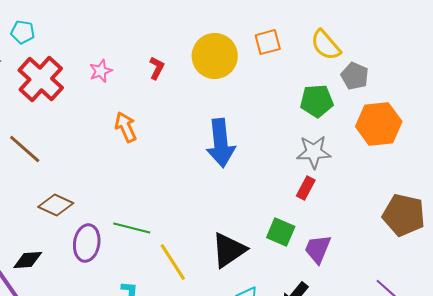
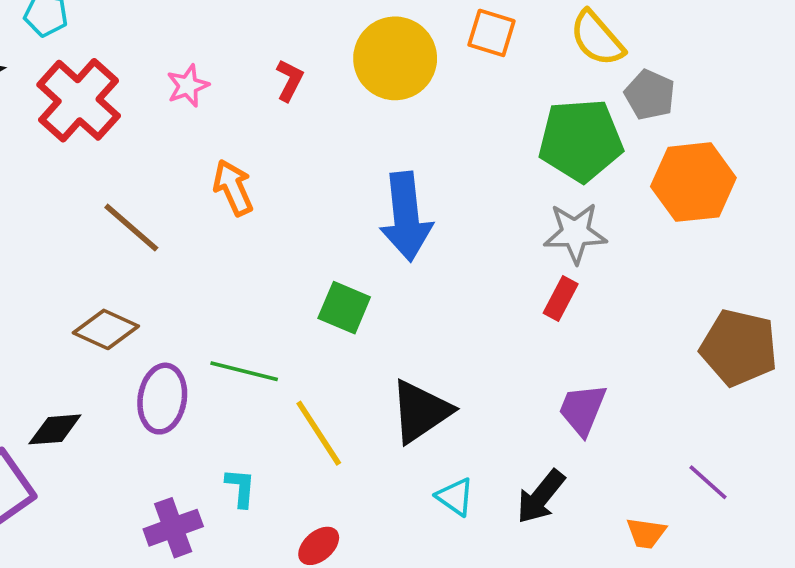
orange square: (268, 42) -> (492, 33), turned 32
green pentagon: (317, 101) -> (581, 140), size x1.4
brown line: (25, 149) -> (131, 228), moved
green square: (281, 232) -> (344, 308), moved

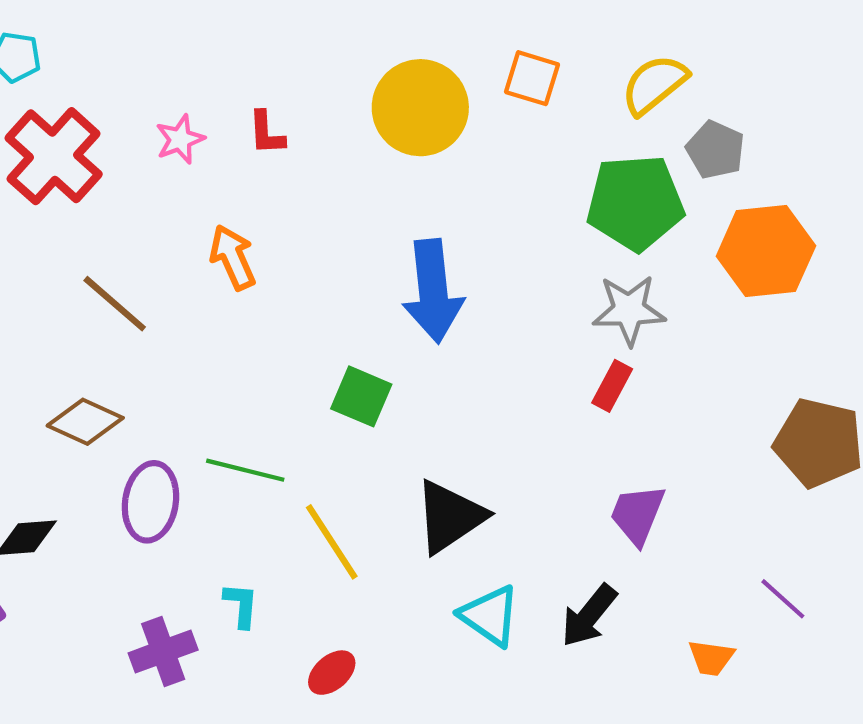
yellow semicircle: (597, 38) -> (654, 84), turned 92
red L-shape: (290, 80) -> (266, 133), moved, turned 150
cyan triangle: (455, 497) -> (490, 616), size x1.4

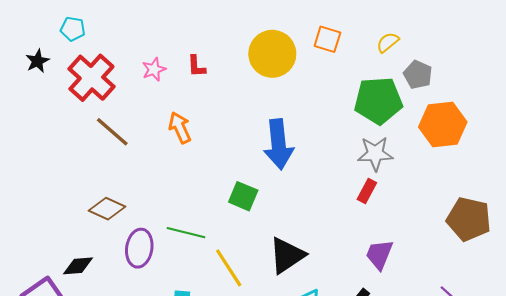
yellow semicircle: (654, 84) -> (388, 42), size x0.7
brown line: (115, 304) -> (112, 132), moved

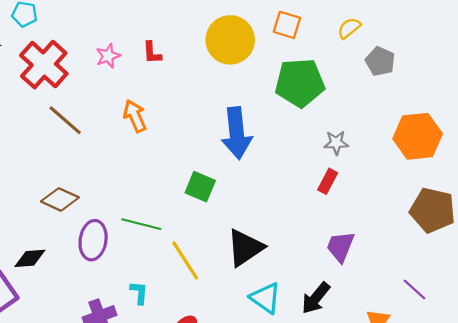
green pentagon: (378, 101) -> (300, 83), moved
orange hexagon: (443, 124) -> (418, 136), moved
gray star: (375, 154) -> (336, 143), size x0.7

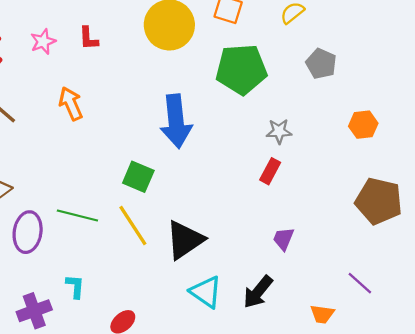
gray pentagon: (380, 61) -> (321, 64), moved
orange hexagon: (418, 136) -> (363, 125), size x0.6
purple trapezoid: (340, 247) -> (283, 239), size x0.7
yellow line: (185, 261) -> (133, 225), moved

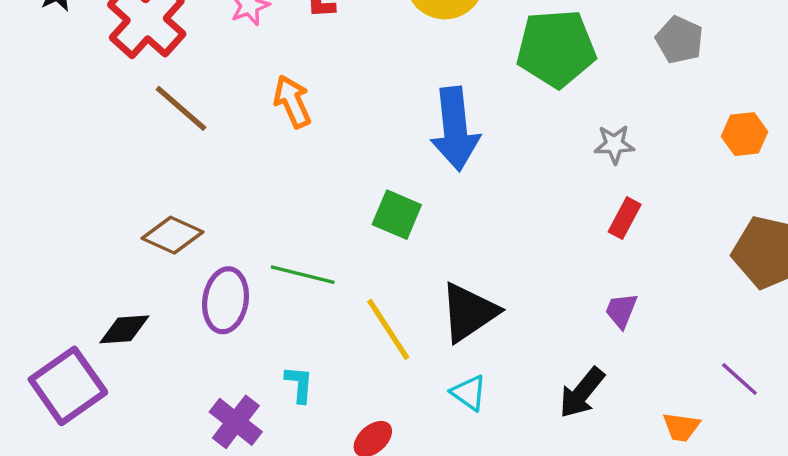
red rectangle: (270, 171) -> (625, 218), moved
yellow line: (133, 225) -> (388, 329), moved
cyan triangle: (206, 292) -> (469, 393), moved, size x0.7
purple cross: (34, 311) -> (236, 422), turned -32

